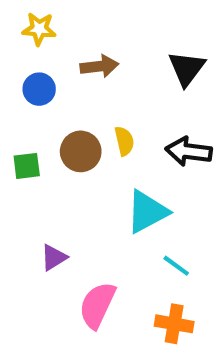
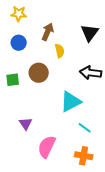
brown arrow: (99, 66) -> (48, 32), turned -60
yellow semicircle: (124, 141) -> (60, 51), moved
purple triangle: (54, 257) -> (26, 124), turned -32

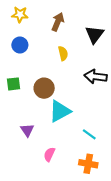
brown arrow: (48, 32) -> (58, 22), moved
brown circle: (39, 73) -> (44, 88), moved
cyan triangle: (71, 102) -> (60, 111), moved
pink semicircle: (47, 147) -> (49, 154), size x0.6

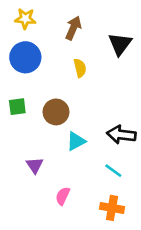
blue circle: (20, 45) -> (25, 57), size x1.5
black arrow: (96, 77) -> (121, 135), moved
cyan triangle: (60, 111) -> (76, 141), size x0.7

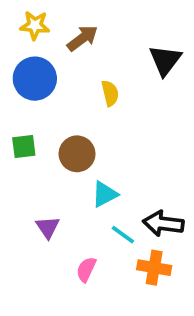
brown arrow: (73, 28) -> (83, 38), moved, turned 30
black arrow: (121, 135) -> (163, 224), moved
cyan line: (113, 171) -> (123, 235), moved
orange cross: (112, 208) -> (154, 268), moved

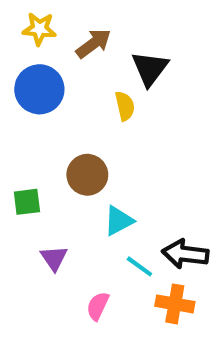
black triangle: (165, 60) -> (150, 68), moved
green square: (24, 146) -> (27, 202), moved

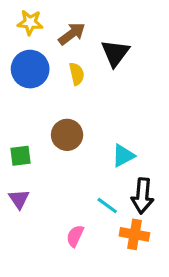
yellow semicircle: (125, 106) -> (77, 74), moved
cyan triangle: (119, 221) -> (123, 156), moved
black arrow: (185, 254) -> (142, 196), turned -92
purple triangle: (54, 258) -> (19, 199), moved

